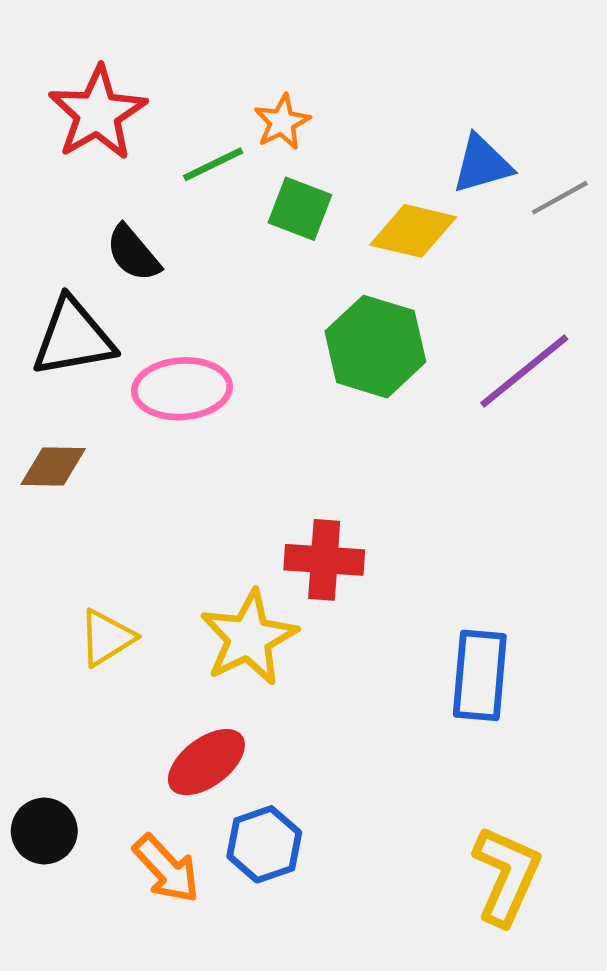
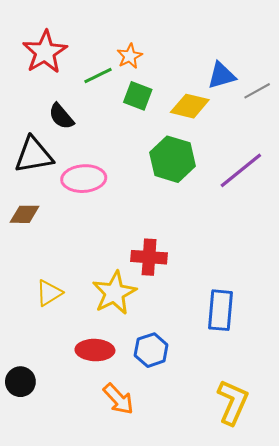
red ellipse: (206, 762) -> (95, 350), turned 39
blue hexagon: (264, 844) -> (151, 350), moved
orange arrow: (166, 869) -> (118, 399), moved

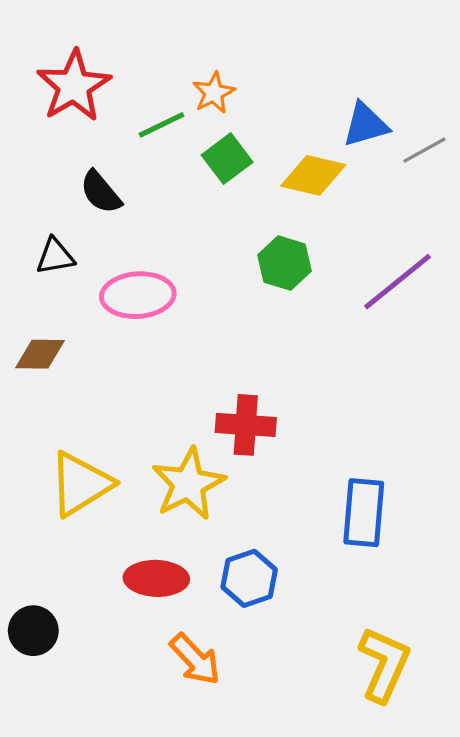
green square: (138, 96) -> (227, 159), turned 32
black triangle: (34, 155) -> (55, 256), size x0.6
green hexagon: (172, 159) -> (285, 263), size x0.7
yellow triangle: (49, 293) -> (80, 484), size x1.5

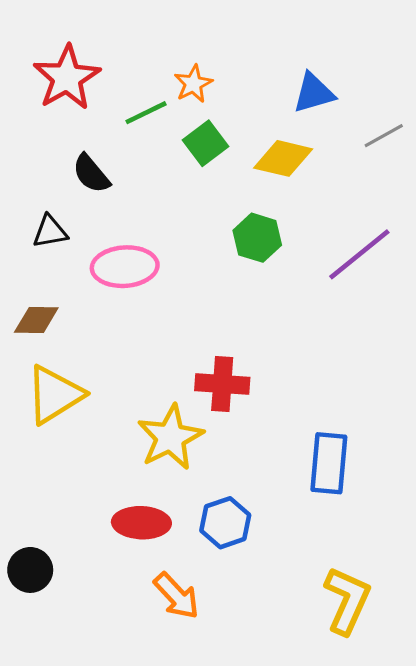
blue triangle: (365, 125) -> (314, 93), moved
yellow triangle: (80, 484) -> (55, 395), moved

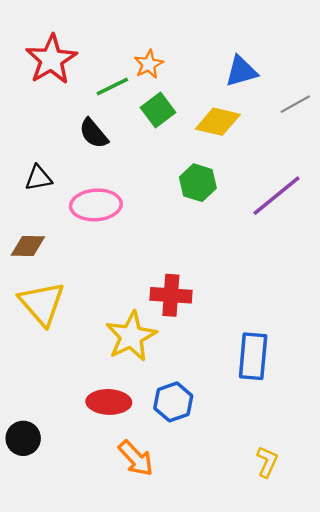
black semicircle: (91, 174) -> (94, 133), moved
yellow triangle: (55, 395) -> (42, 303), turned -39
yellow L-shape: (347, 600) -> (267, 462), size x0.6

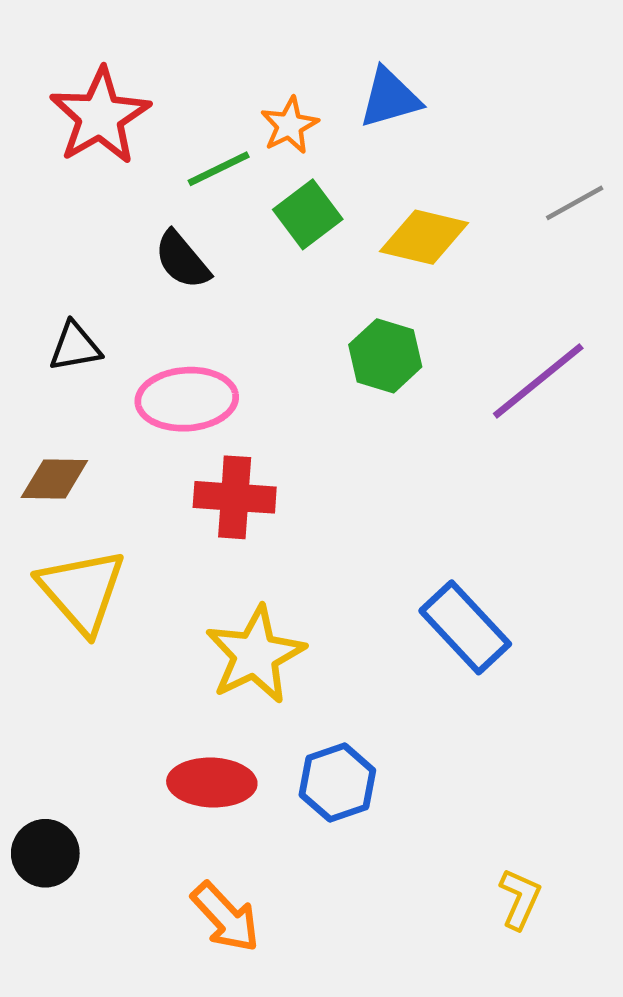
blue triangle: (241, 71) -> (390, 98), moved
red cross: (171, 295) -> (235, 497), moved
blue rectangle: (253, 356) -> (465, 627), moved, turned -48
orange arrow: (136, 458) -> (226, 917), moved

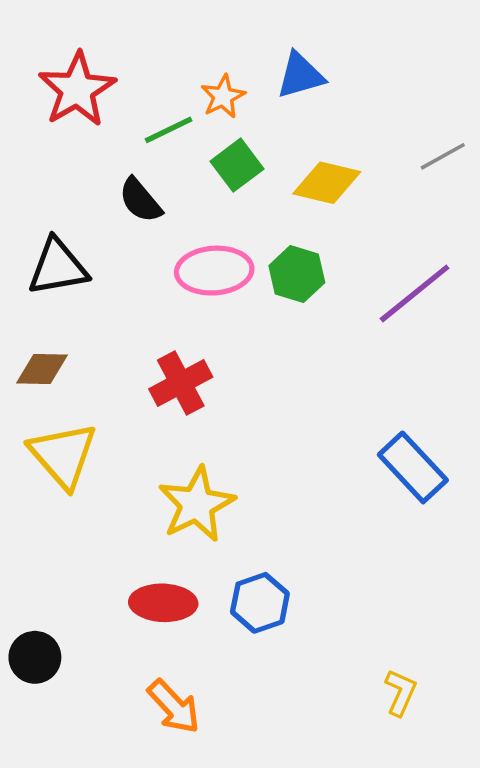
black triangle: (75, 347) -> (58, 267), size x1.5
pink ellipse: (187, 399) -> (214, 271), moved
red cross: (235, 497) -> (181, 383), turned -32
blue rectangle: (465, 627) -> (413, 467), moved

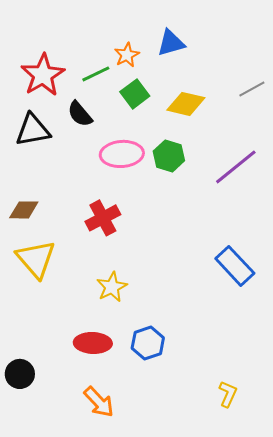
red star: (77, 89) -> (43, 75), moved
black triangle: (58, 267) -> (33, 130), moved
yellow star: (197, 504) -> (112, 287), size x0.7

